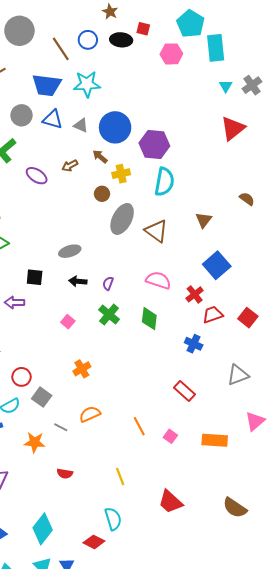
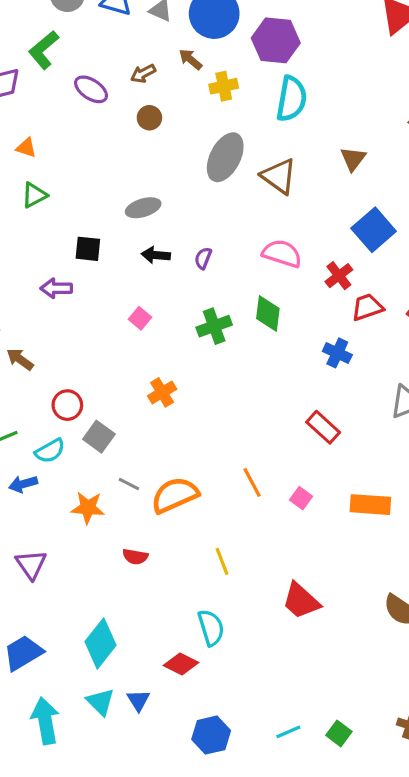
brown circle: (102, 194) -> (149, 118), moved
green cross: (109, 315) -> (214, 326), moved, turned 30
orange semicircle: (90, 414) -> (175, 495), moved, size x1.4

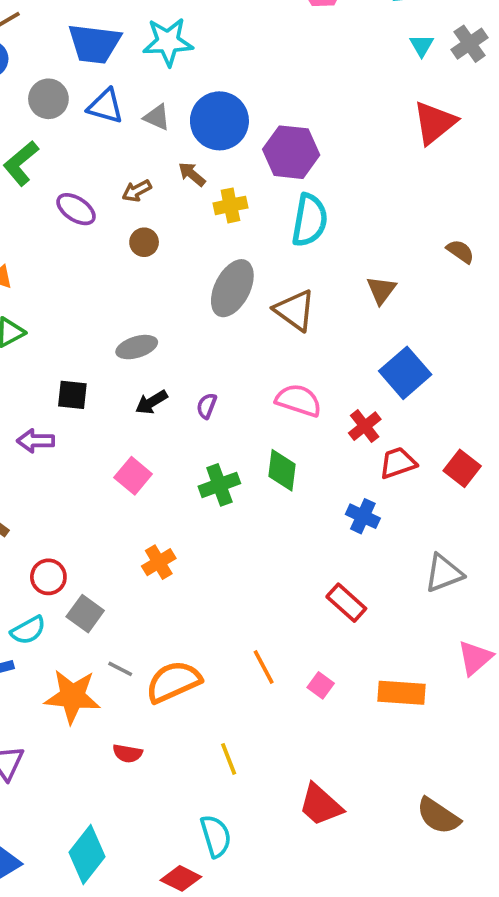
black arrow: (156, 255) -> (151, 402), turned -36
pink square: (140, 318) -> (133, 476), size x1.4
orange star: (88, 508) -> (72, 696), size x1.4

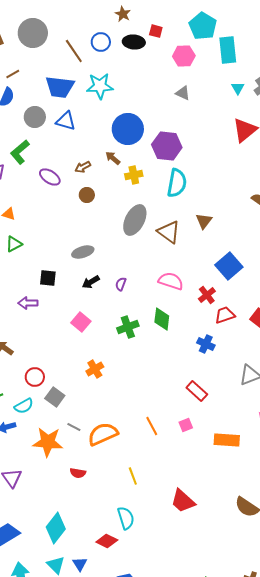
gray triangle: (157, 117) -> (183, 93), moved
brown triangle: (381, 290) -> (204, 221), moved
pink square: (321, 685) -> (186, 425), moved, turned 32

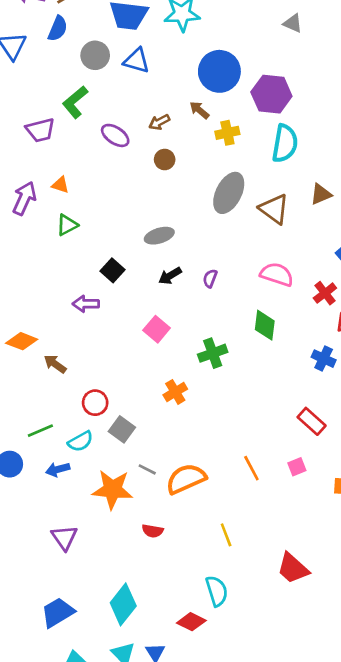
brown triangle: (204, 221) -> (321, 194), turned 30
black square: (48, 278) -> (113, 270), turned 36
green cross: (128, 327) -> (213, 353), moved

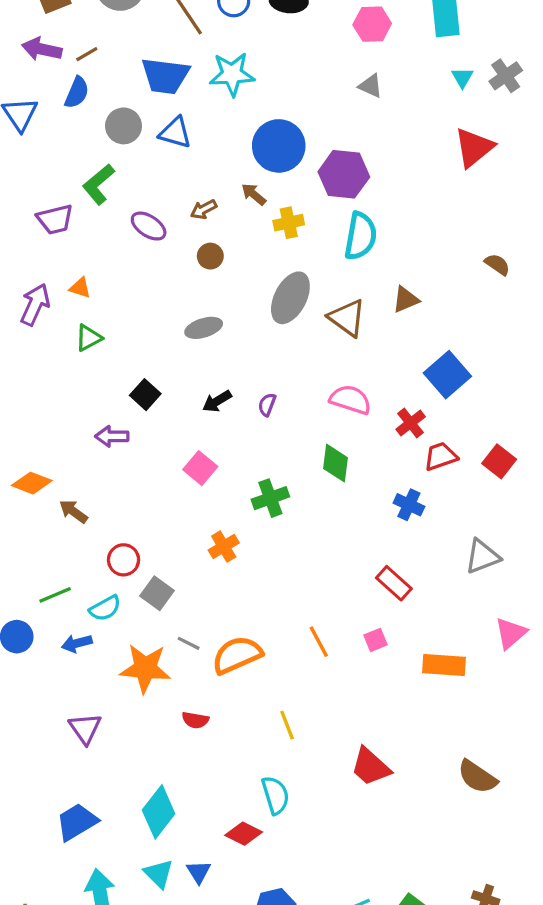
gray ellipse: (159, 236) -> (204, 328), moved

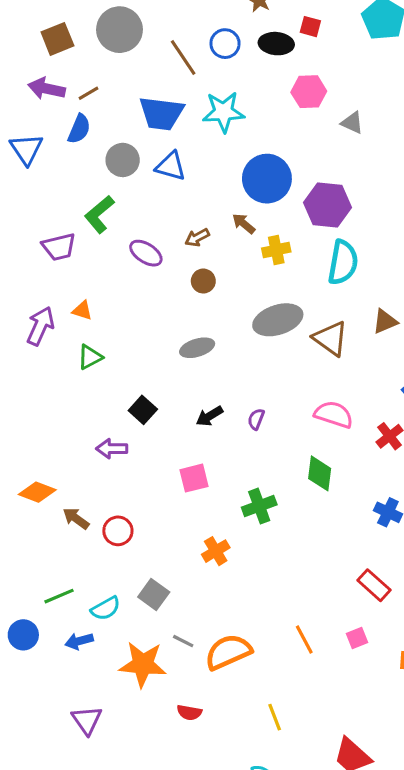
pink hexagon: (372, 24) -> (309, 92), moved
gray ellipse: (290, 298) -> (278, 320), turned 45
pink square: (200, 468) -> (194, 478), turned 36
red circle: (124, 560) -> (118, 531), moved

